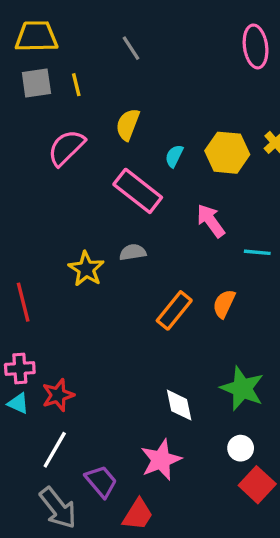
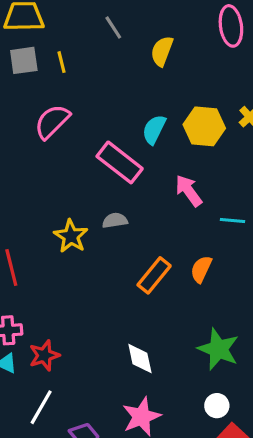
yellow semicircle: (128, 124) -> (162, 51), moved
cyan semicircle: (174, 156) -> (154, 129), size x1.4
white diamond: (179, 405) -> (140, 359), moved

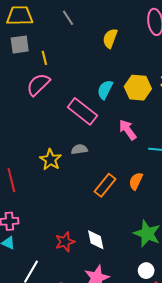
gray line: (113, 28) -> (68, 18), moved
yellow line: (62, 62) -> (44, 58), moved
red star: (44, 355) -> (65, 242), moved

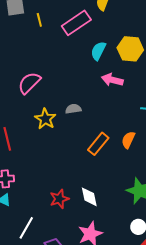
pink semicircle: (38, 85) -> (29, 83), moved
pink rectangle: (82, 111) -> (76, 23), moved, turned -72
pink arrow: (128, 130) -> (112, 80), moved, turned -40

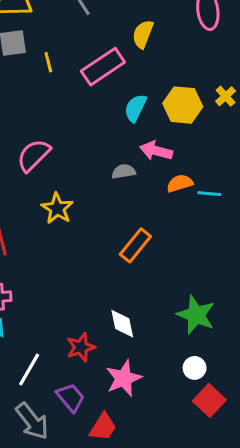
gray semicircle: (73, 109) -> (124, 171), moved
orange semicircle: (128, 140) -> (180, 183), moved, turned 48
red star: (59, 199) -> (81, 347), moved

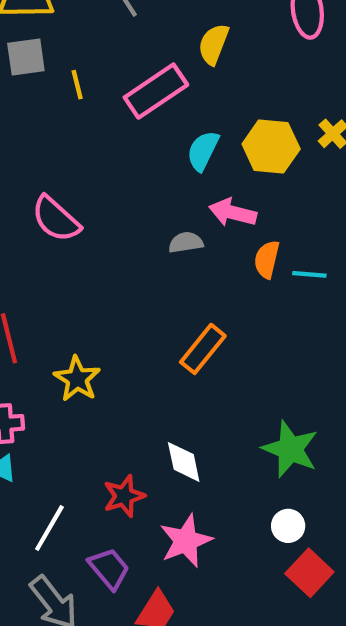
pink semicircle: (34, 155) -> (56, 219), turned -93
orange semicircle: (180, 183) -> (267, 259), turned -60
yellow star: (57, 208) -> (77, 379), moved

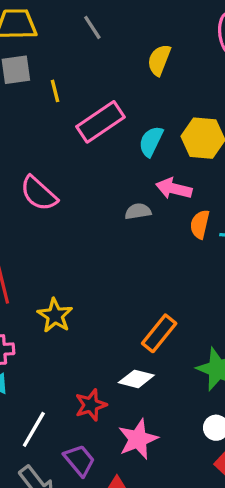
pink rectangle: (156, 91) -> (101, 122), moved
orange rectangle: (203, 349) -> (159, 333), moved
white diamond: (184, 462) -> (136, 379), turned -64

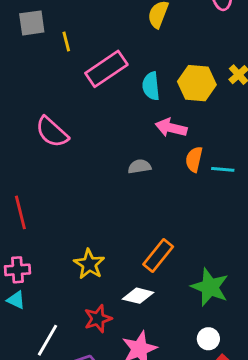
cyan semicircle: (151, 141) -> (151, 86), turned -32
gray semicircle: (138, 211) -> (139, 166), moved
yellow star: (55, 315) -> (89, 264), moved

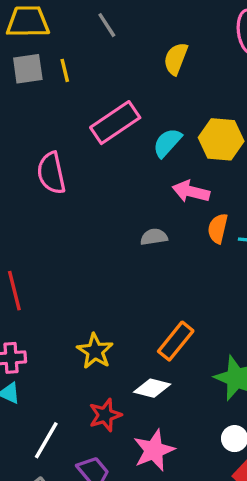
yellow line: (66, 42) -> (65, 70), moved
cyan semicircle: (151, 86) -> (167, 143), turned 48
pink semicircle: (52, 132) -> (51, 173), moved, turned 36

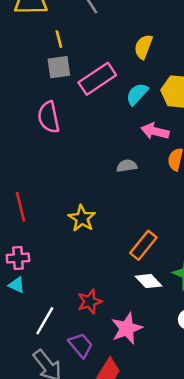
yellow semicircle: (176, 59) -> (143, 47), moved
gray square: (28, 69) -> (59, 67), moved
yellow star: (95, 351) -> (82, 218), moved
white diamond: (152, 388) -> (149, 281), moved, turned 32

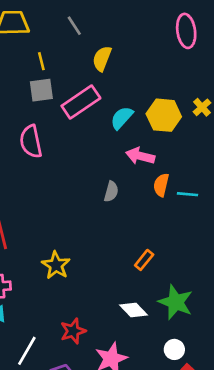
yellow semicircle: (143, 47) -> (102, 59), moved
gray semicircle: (127, 166) -> (111, 192), turned 114
yellow star: (82, 218) -> (56, 265), moved
orange rectangle: (143, 245) -> (144, 260), moved, size x0.7

